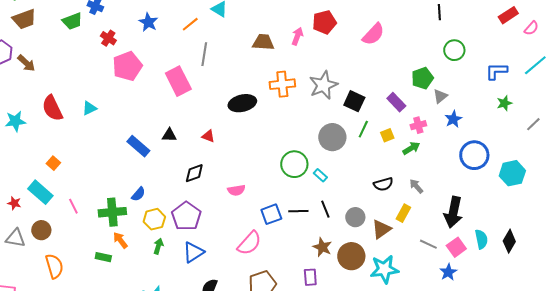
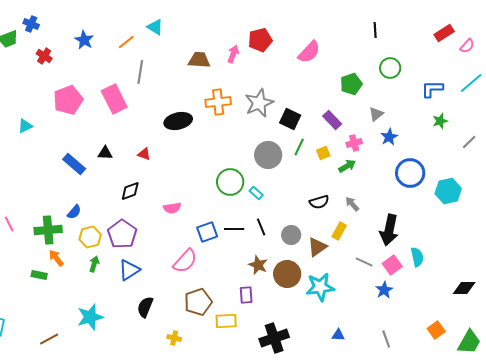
pink pentagon: (127, 66) -> (68, 100), moved
green pentagon: (422, 78) -> (351, 84), moved
black diamond: (509, 241) -> (464, 288), moved, turned 60

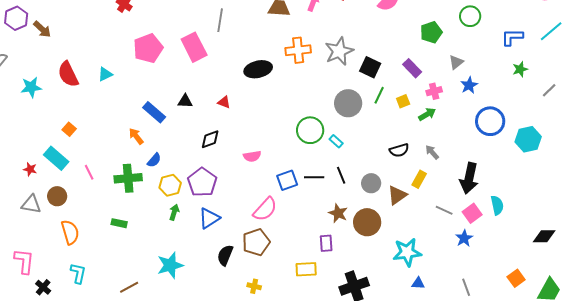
orange arrow: (56, 258) -> (136, 136), moved
cyan star: (320, 287) -> (407, 252), moved
brown pentagon: (198, 302) -> (256, 242), moved

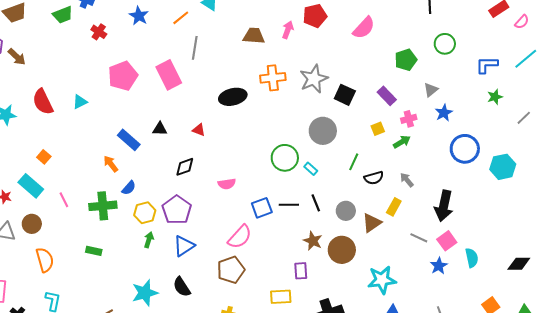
green line: (379, 95) -> (354, 162), moved
cyan semicircle: (497, 205) -> (472, 258), moved
black semicircle: (225, 255) -> (182, 287), moved, turned -55

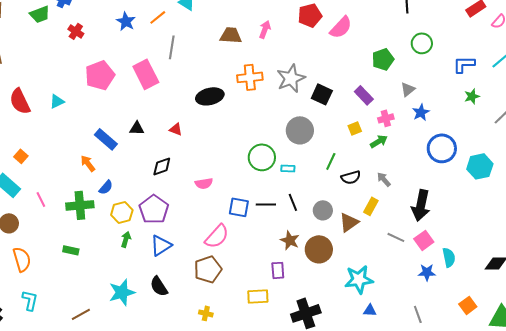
blue star: (139, 16) -> (126, 21), moved
red pentagon: (315, 16) -> (310, 15), moved
cyan rectangle: (311, 169) -> (288, 168), turned -40
blue square: (262, 208) -> (239, 207), turned 30
blue star: (439, 266) -> (427, 272), moved, turned 30

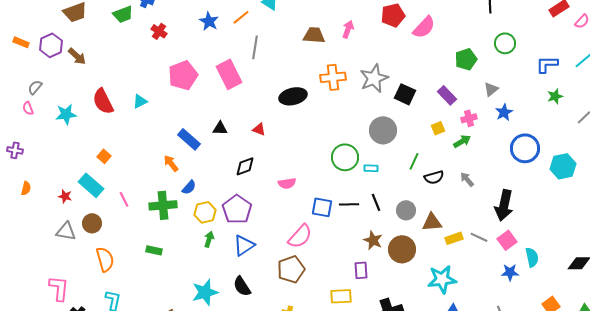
yellow rectangle: (371, 206) -> (454, 238), moved, turned 42
brown triangle: (349, 222) -> (432, 222), turned 30

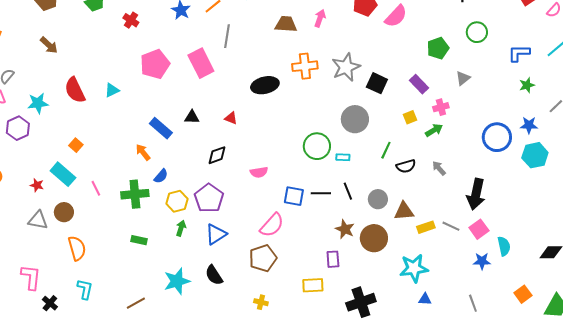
purple hexagon: (51, 45) -> (18, 128), moved
blue star: (504, 112) -> (529, 125), moved, turned 30
green rectangle: (154, 250) -> (139, 240), moved

